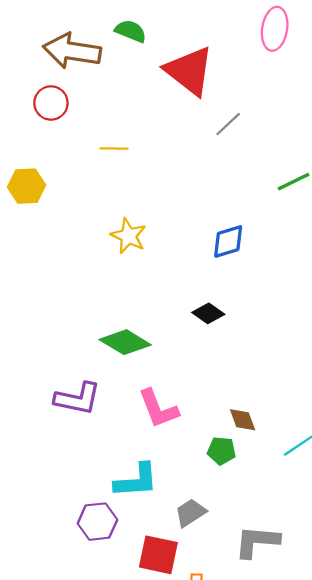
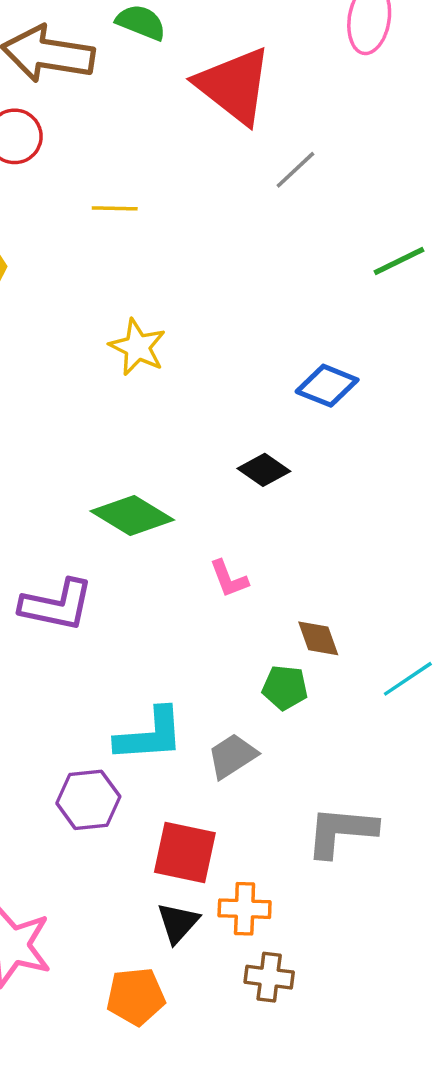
blue diamond: (228, 241) -> (327, 386), moved, turned 39
pink L-shape: (158, 409) -> (229, 579), moved, size x0.6
gray trapezoid: (190, 513) -> (232, 756), moved

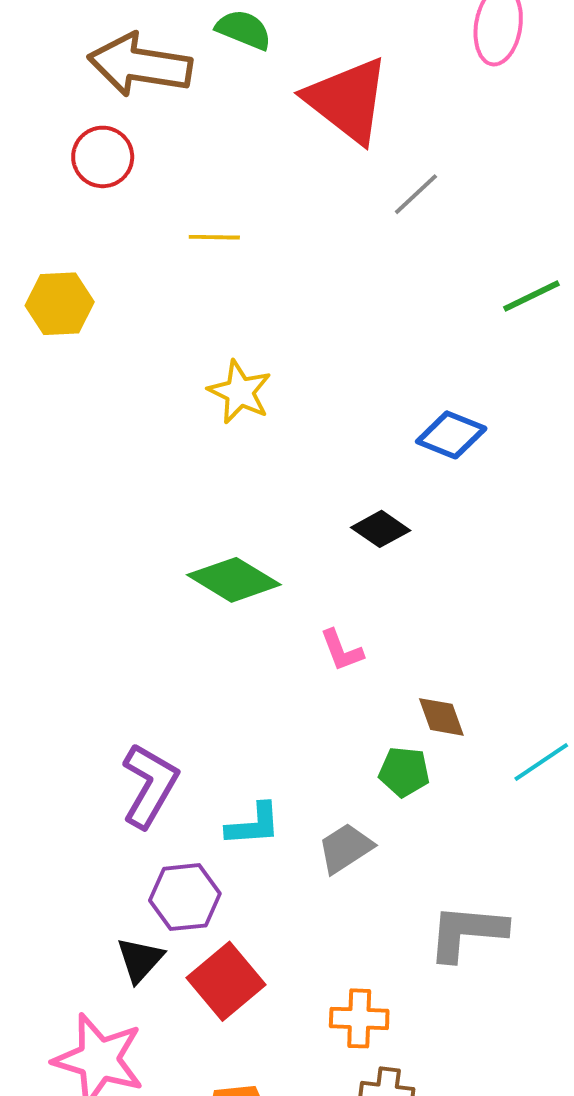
purple L-shape: (57, 605) -> (150, 785), moved, turned -72
cyan L-shape: (150, 735) -> (253, 825), size x0.7
red square: (185, 853) -> (226, 981), moved, turned 38
black triangle: (178, 923) -> (140, 960), moved

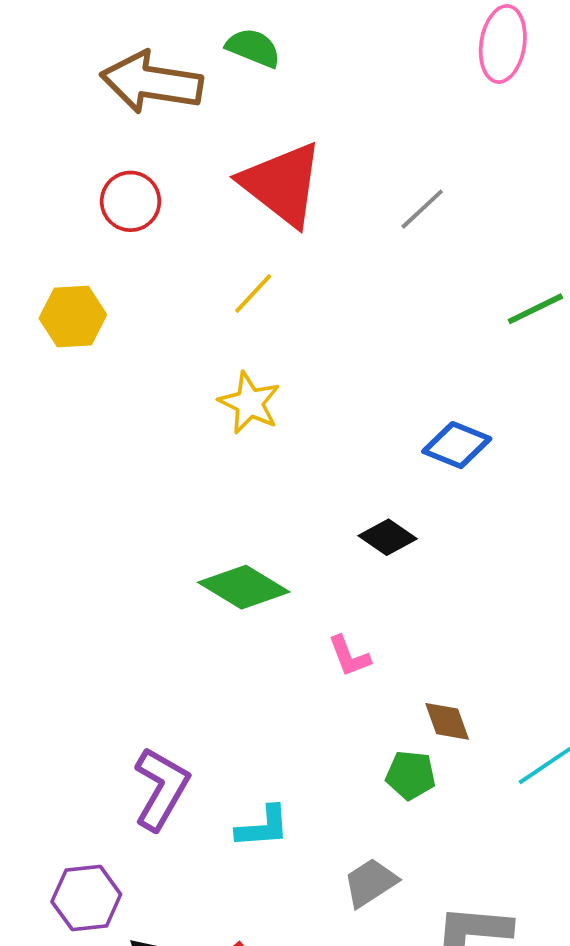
red triangle: (347, 100) -> (282, 184), moved
red circle: (103, 157) -> (130, 201), moved
yellow line: (214, 237) -> (253, 293), moved, turned -48
gray trapezoid: (345, 848) -> (370, 883), moved
purple hexagon: (185, 897) -> (86, 898), moved

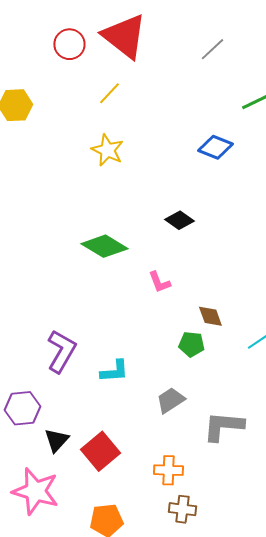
red circle: (130, 201) -> (69, 44), moved
gray line: (422, 209) -> (212, 49), moved
blue diamond: (457, 445) -> (215, 147), moved

